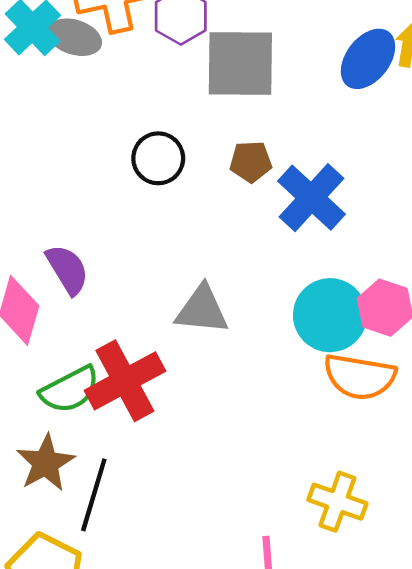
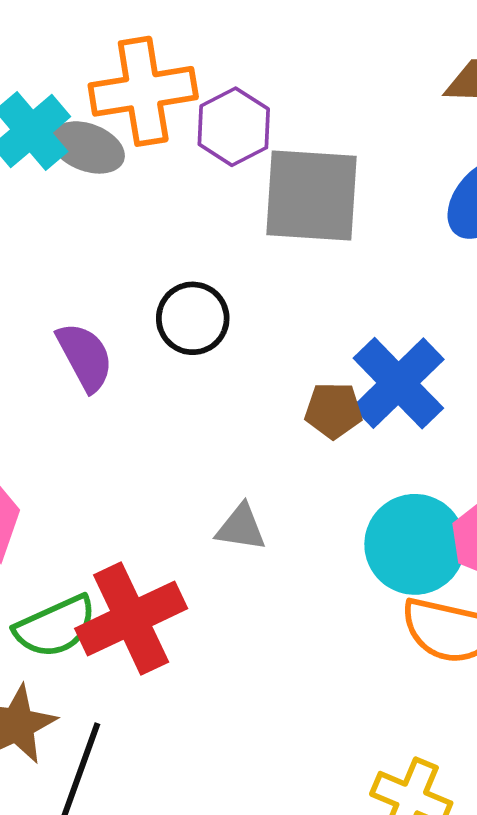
brown pentagon: (251, 162) -> (333, 410), moved
purple semicircle: (67, 269) -> (85, 357), moved
gray triangle: (202, 310) -> (241, 528), size x0.7

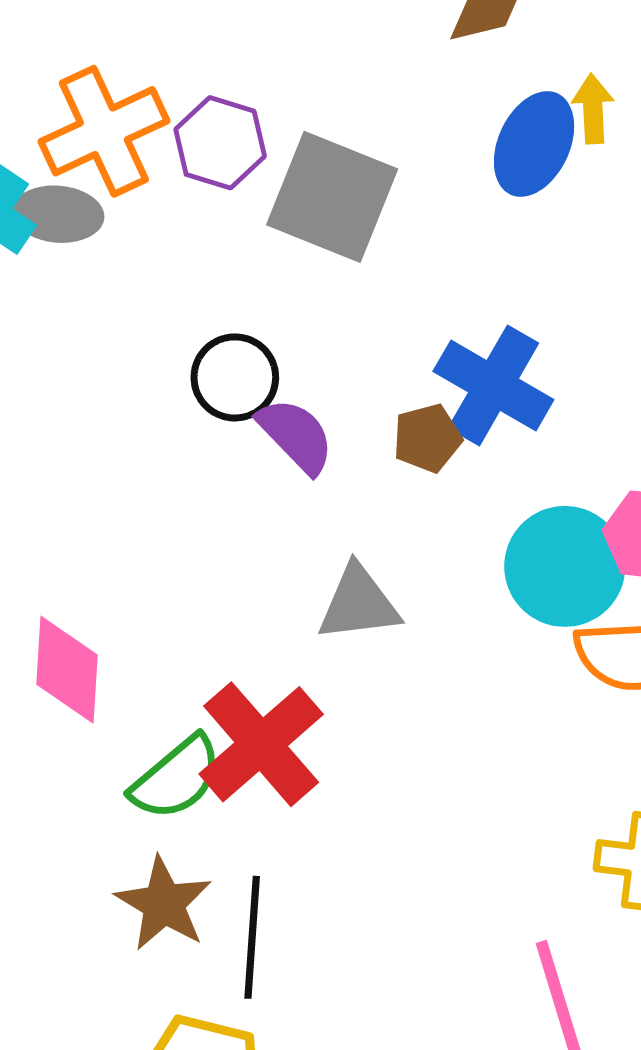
gray square: (311, 195) -> (332, 197), turned 34
purple semicircle: (85, 357) -> (296, 436), moved
gray triangle: (241, 528) -> (359, 603), size x1.4

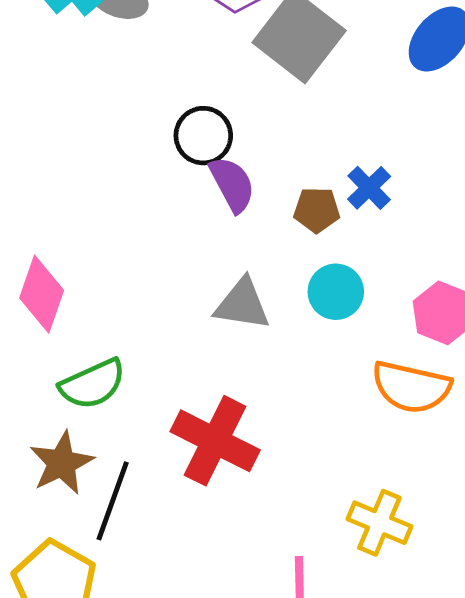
blue cross: (493, 385) -> (369, 188), size x0.6
cyan circle: (565, 566) -> (336, 292), moved, size x0.7
red cross: (261, 744) -> (215, 441), moved, turned -38

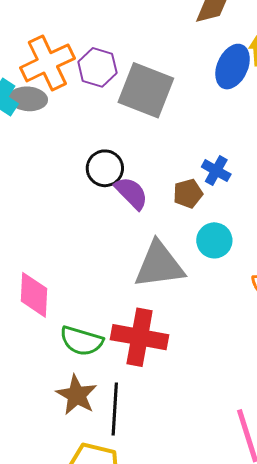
gray triangle: (242, 304) -> (159, 265), size x1.4
green semicircle: (93, 384) -> (81, 341), turned 57
red cross: (215, 441) -> (140, 337), moved

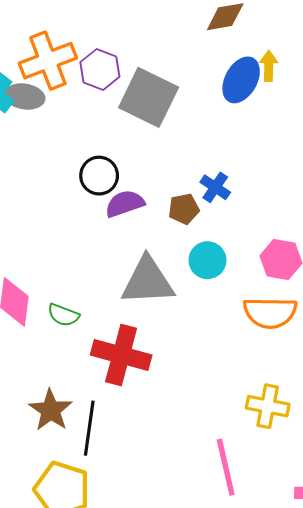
purple semicircle: (131, 193) -> (125, 204), turned -69
green semicircle: (81, 341) -> (63, 315), moved, size x0.7

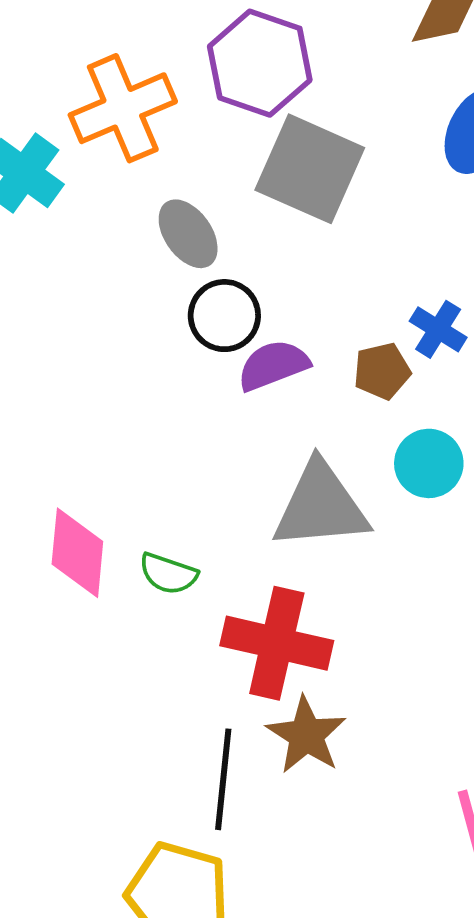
purple hexagon: (100, 69) -> (260, 63), moved, size x1.4
gray ellipse: (25, 97) -> (188, 234), moved, turned 48
brown star: (50, 410) -> (306, 735), moved

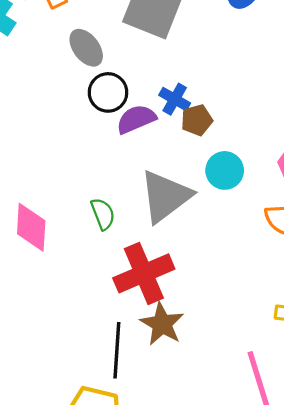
blue cross: (438, 329) -> (175, 99), moved
gray triangle: (321, 506) -> (165, 196), turned -30
green semicircle: (168, 574) -> (103, 214), moved, turned -128
red cross: (277, 643) -> (144, 273), turned -34

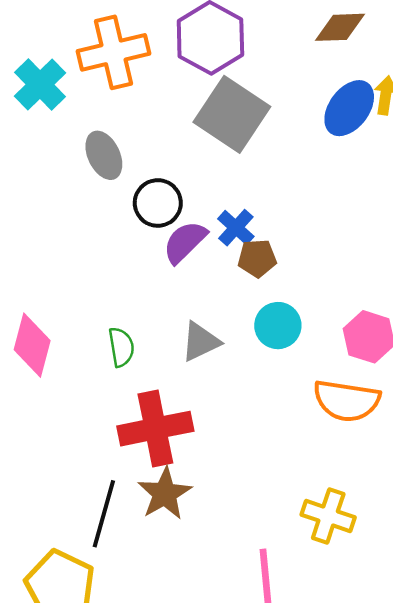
gray ellipse: (86, 48) -> (104, 155), moved
purple semicircle: (136, 119) -> (185, 242), turned -33
gray triangle: (165, 196) -> (200, 342), size x0.6

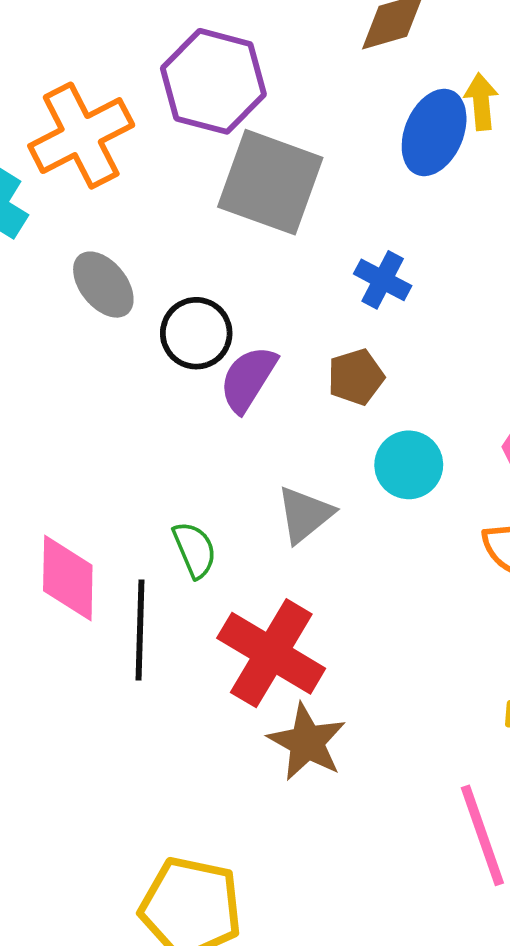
blue cross: (236, 228) -> (383, 280), moved
red cross: (155, 429) -> (271, 653), turned -34
black line: (104, 514) -> (140, 630), moved

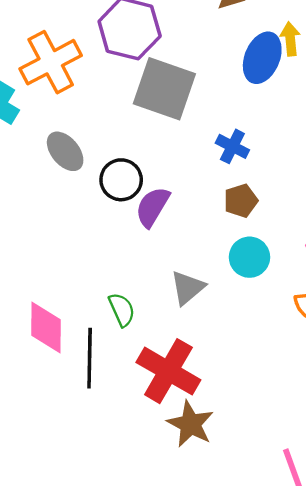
brown pentagon: (356, 377) -> (241, 201), moved

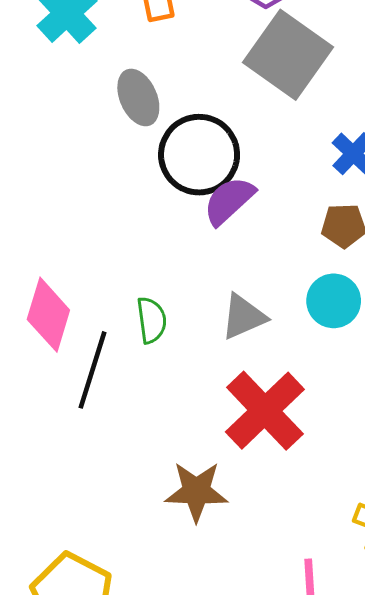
black circle: (121, 180) -> (199, 155), size x1.4
red cross: (168, 371) -> (265, 411), moved
brown star: (190, 424) -> (196, 491), turned 30

